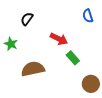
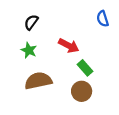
green star: (11, 44) -> (29, 50), moved
brown circle: (91, 84) -> (82, 91), moved

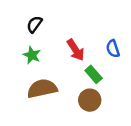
blue semicircle: (103, 19) -> (113, 49), moved
red arrow: (69, 46) -> (76, 50), turned 30

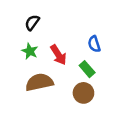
blue semicircle: (113, 49) -> (94, 44), moved
red arrow: (76, 50) -> (58, 55), moved

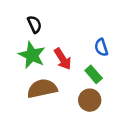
black semicircle: (32, 23) -> (34, 24), turned 119
green star: (30, 51) -> (32, 55), size x1.5

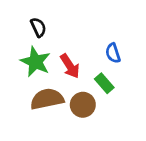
brown circle: (90, 100) -> (83, 105), moved

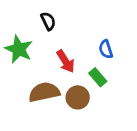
black semicircle: (38, 27) -> (48, 21), moved
green star: (35, 62) -> (19, 49), moved

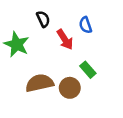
blue semicircle: (106, 49) -> (85, 25), moved
red arrow: (66, 61) -> (65, 39), moved

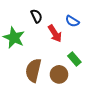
blue semicircle: (85, 25) -> (72, 21), turned -40
brown semicircle: (40, 83) -> (33, 70), turned -65

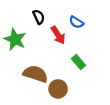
brown semicircle: (33, 70) -> (35, 74), turned 95
brown circle: (59, 74) -> (58, 89), moved

